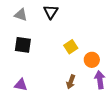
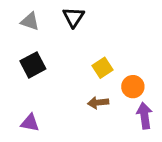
black square: (23, 45) -> (33, 65), turned -36
brown arrow: (71, 82) -> (98, 103), moved, turned 64

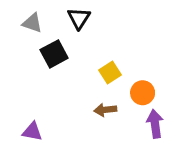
black square: (33, 65) -> (54, 54), moved

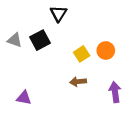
gray triangle: (32, 23) -> (15, 40), moved
orange circle: (143, 93) -> (106, 50), moved

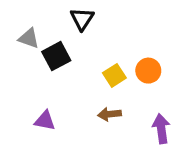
gray triangle: (15, 40) -> (29, 38), moved
purple triangle: (24, 98) -> (45, 121), moved

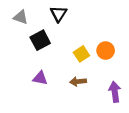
gray triangle: (29, 38) -> (21, 17), moved
purple triangle: (45, 121) -> (40, 78), moved

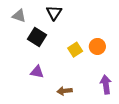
black square: (40, 40) -> (37, 37), turned -30
brown arrow: (78, 82) -> (65, 91), moved

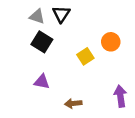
gray triangle: (19, 16) -> (37, 16), moved
orange circle: (97, 46) -> (111, 42), moved

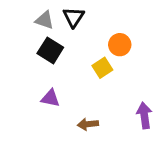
orange circle: (111, 42) -> (120, 45), moved

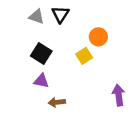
black square: (50, 50) -> (41, 53), moved
brown arrow: (88, 124) -> (57, 102), moved

